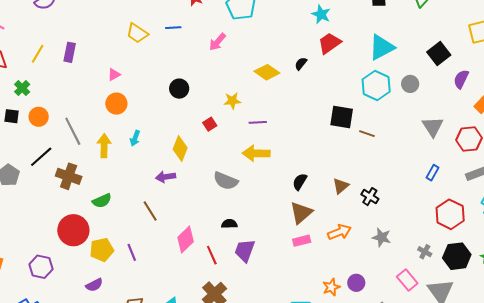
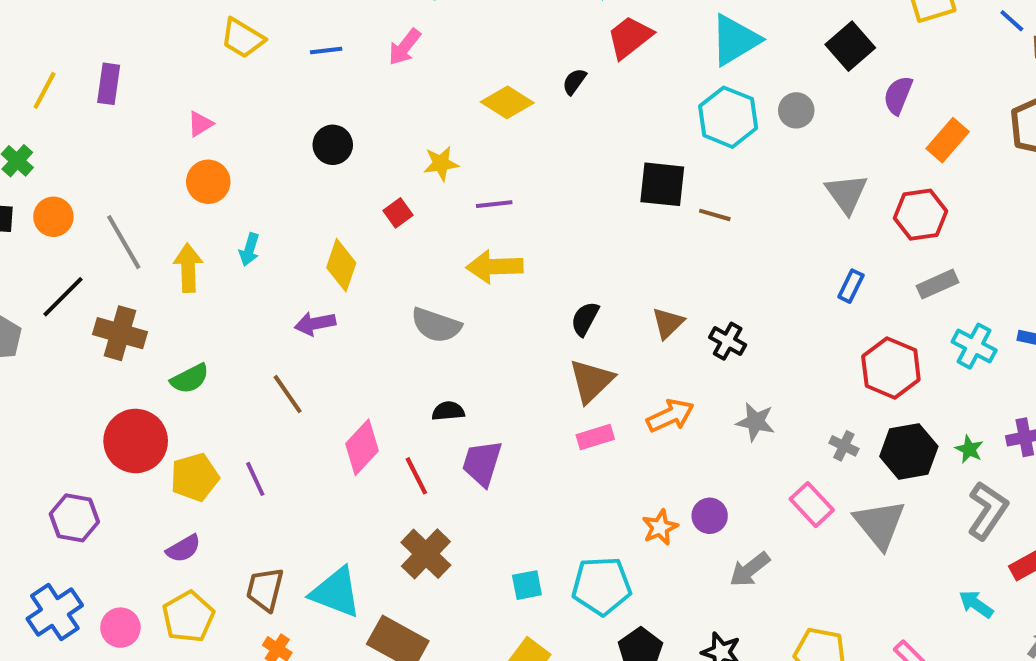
blue line: (173, 28) -> (326, 50), moved

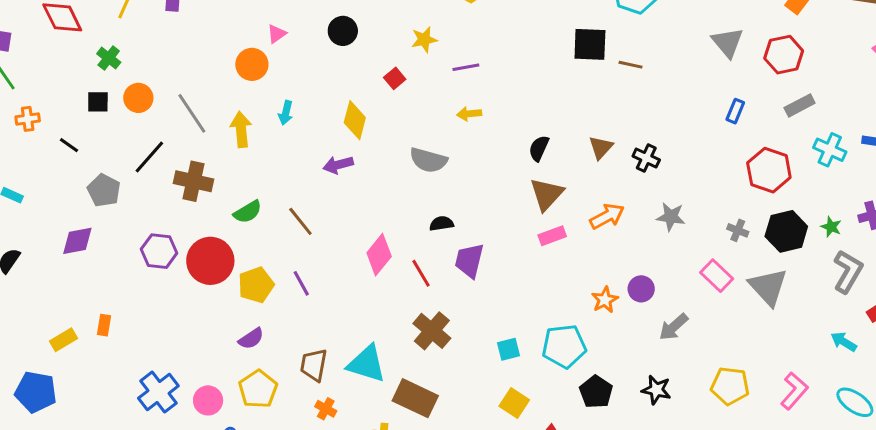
pink triangle: (200, 124) -> (277, 34), moved
yellow arrow: (495, 267) -> (469, 114), size x0.6
brown line: (288, 394) -> (300, 221), moved
purple hexagon: (74, 518) -> (159, 251), moved

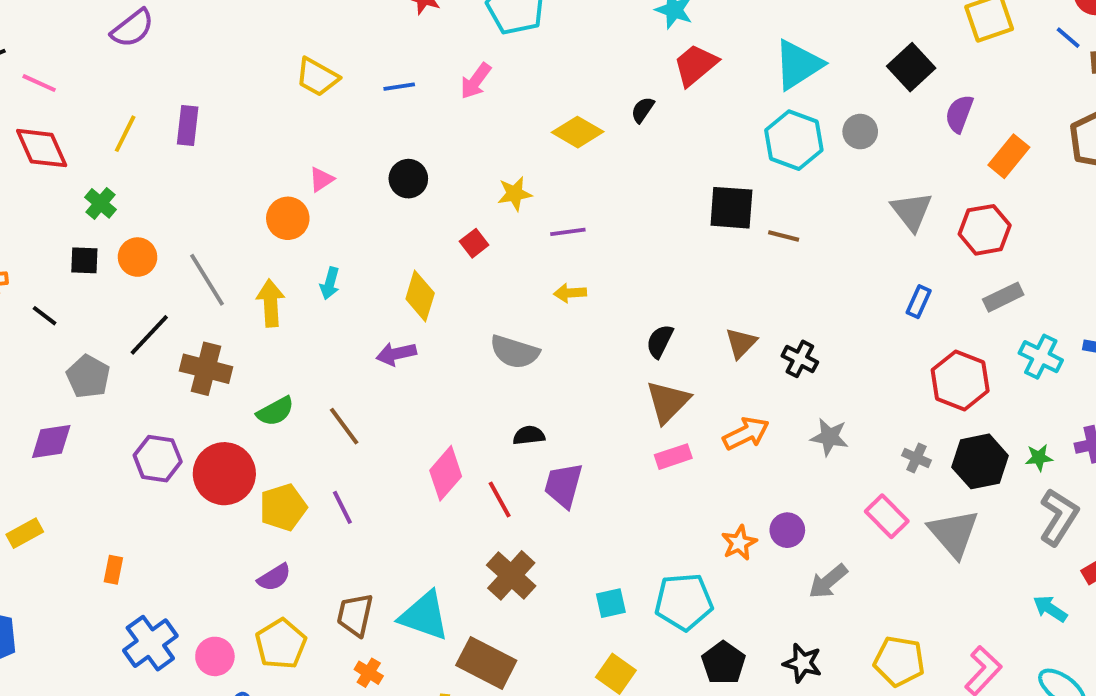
green star: (831, 227) -> (1039, 458), turned -30
orange rectangle: (104, 325) -> (113, 570), moved
yellow rectangle: (64, 340) -> (25, 533), moved

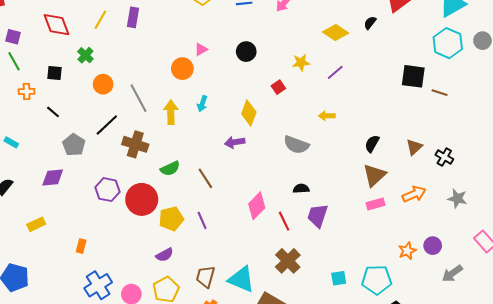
purple line: (568, 232) -> (335, 72), moved, turned -36
black square: (84, 260) -> (54, 73), moved

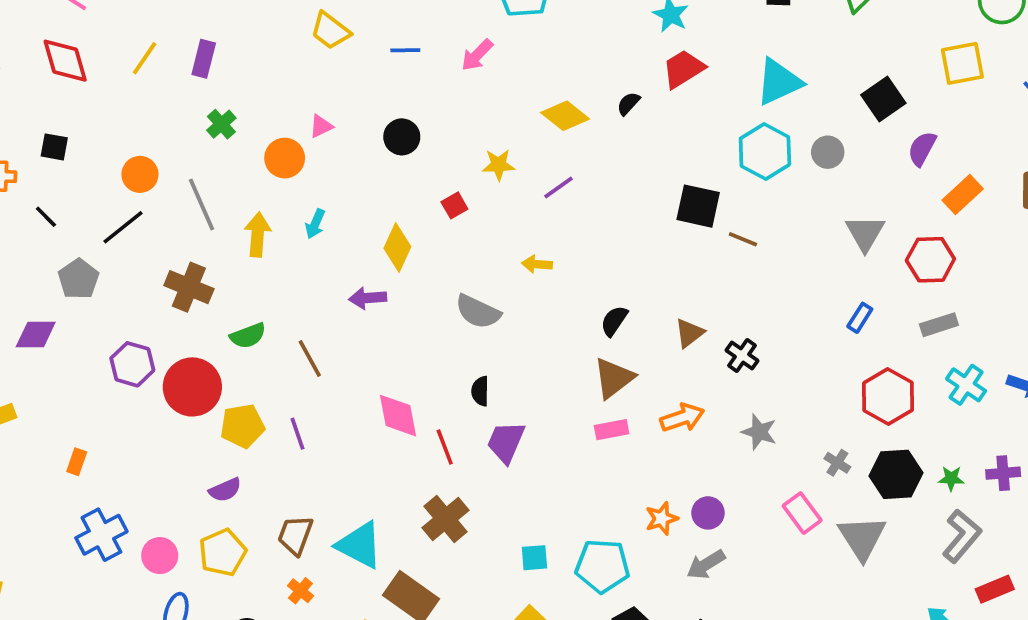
green cross: (85, 55) -> (221, 124), moved
black line: (107, 125) -> (123, 227), moved
black semicircle: (301, 189) -> (480, 391), turned -91
pink diamond: (257, 206) -> (398, 416), turned -60
gray arrow: (452, 273) -> (706, 565), moved

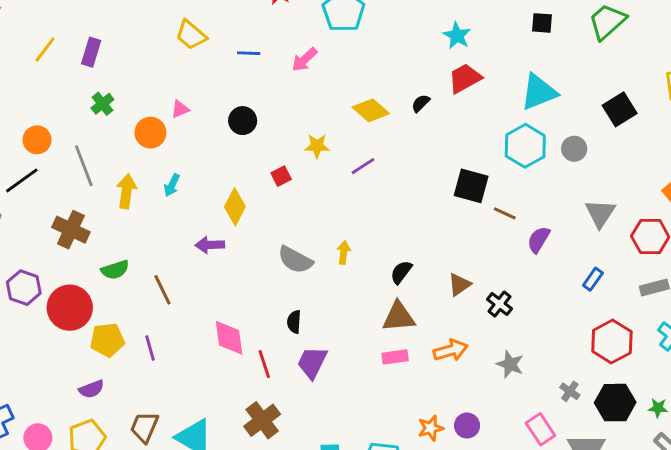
purple semicircle: (922, 149) -> (539, 240), moved
yellow arrow: (537, 264) -> (344, 253), moved, turned 90
brown triangle: (614, 378) -> (399, 317), turned 30

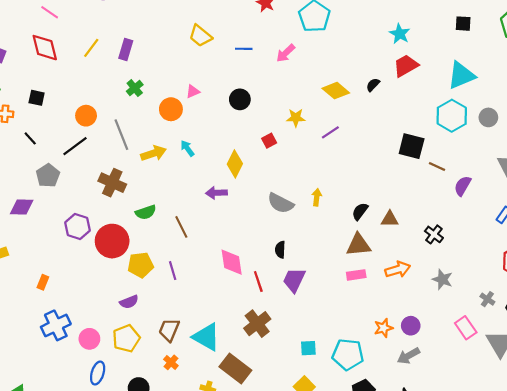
cyan arrow: (172, 185) -> (187, 148), turned 119
yellow arrow: (126, 191) -> (153, 153), turned 65
brown triangle: (459, 285) -> (390, 219), moved, turned 36

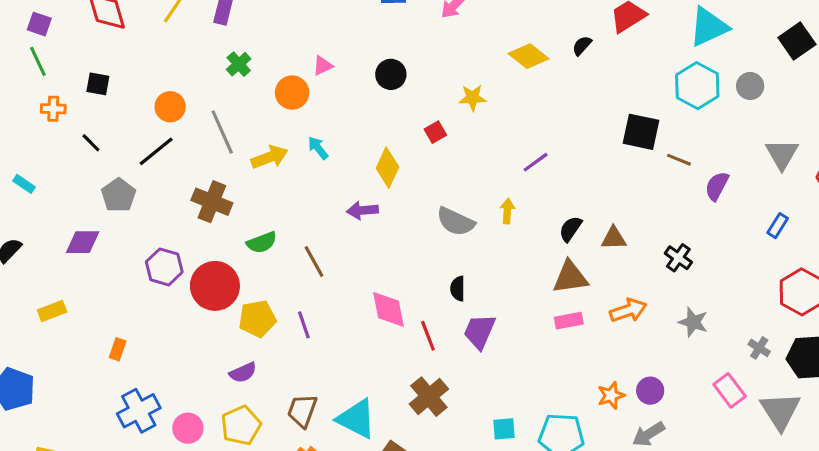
purple line: (330, 132) -> (536, 162), moved

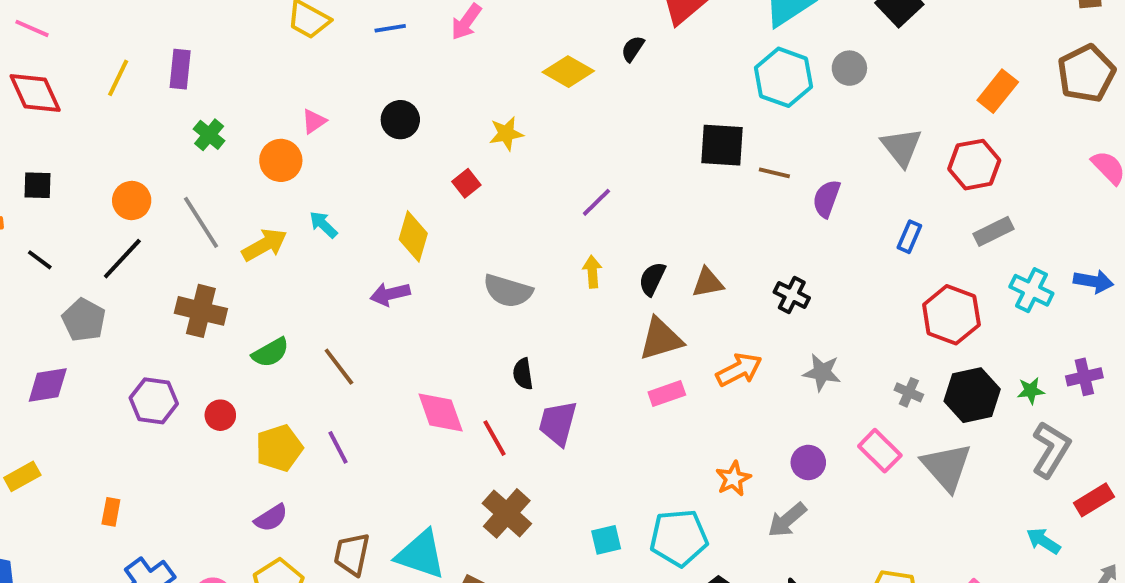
yellow arrow: (507, 211) -> (592, 272), moved
red circle: (215, 286) -> (220, 415), size x0.5
purple circle: (650, 391) -> (808, 462), moved

